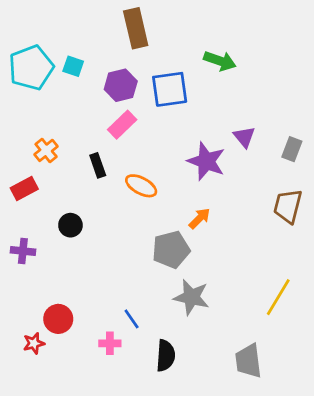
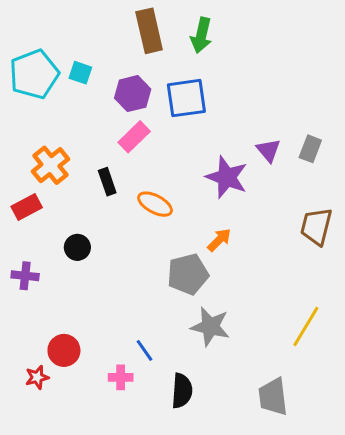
green arrow: (220, 61) -> (201, 35), moved, turned 84
gray rectangle: (292, 149) -> (310, 149), moved
orange cross: (46, 150) -> (50, 165), size x1.4

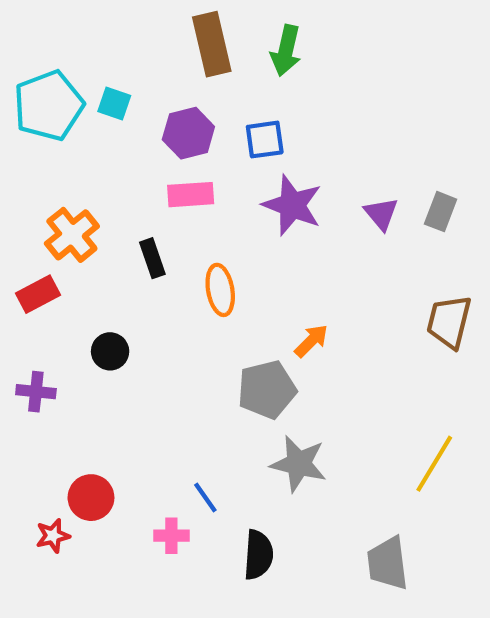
blue square: (186, 98) -> (265, 140), size x0.7
pink rectangle: (134, 137) -> (191, 195), turned 40
purple star: (227, 177) -> (292, 205), moved
orange ellipse: (155, 204) -> (220, 290), turned 52

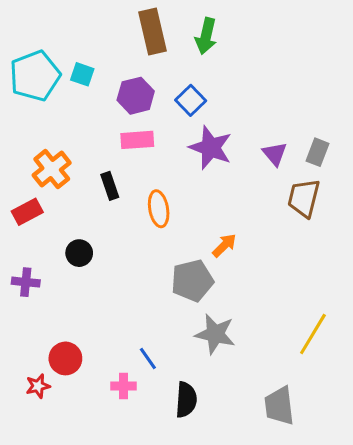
blue square: (265, 140) -> (191, 100), turned -36
brown trapezoid: (449, 322) -> (304, 198), moved

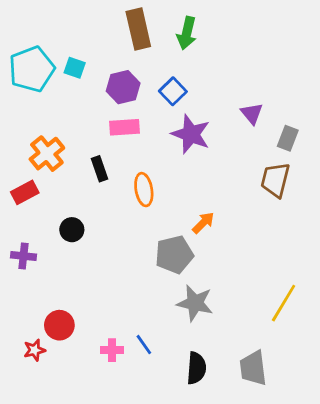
purple triangle: (275, 154) -> (252, 113), moved
blue line: (148, 358) -> (144, 345), moved
black semicircle: (186, 400) -> (196, 368), moved

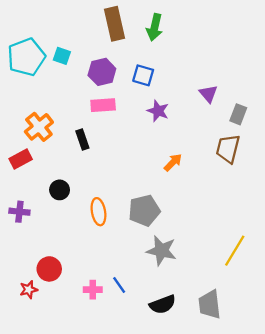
blue square: (173, 91) -> (143, 75), turned -30
purple star: (191, 134) -> (158, 111), size x0.7
orange ellipse: (144, 190) -> (98, 212), moved
orange arrow: (203, 223) -> (173, 162), moved
black semicircle: (196, 368) -> (163, 304), turned 65

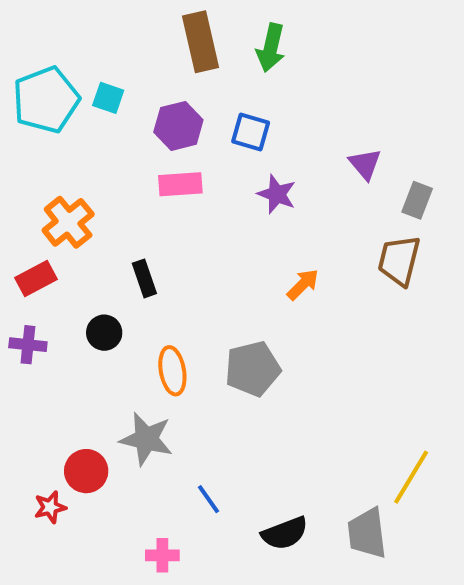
black rectangle: (82, 140) -> (144, 278), moved
purple cross: (19, 212) -> (28, 345), moved
gray star: (161, 251) -> (146, 439), moved
yellow line: (235, 251) -> (411, 477), moved
pink cross: (93, 290) -> (162, 555), moved

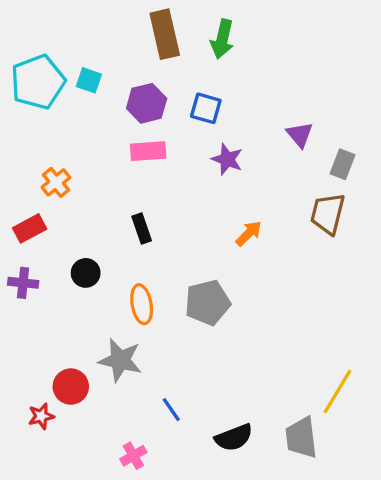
orange cross: (68, 222) -> (56, 182), size x0.7
black rectangle: (144, 278) -> (142, 228), moved
pink cross: (162, 555) -> (133, 456), turned -30

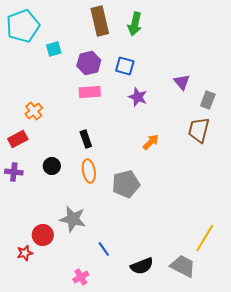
cyan square: (89, 80) -> (54, 49), turned -35
cyan pentagon: (38, 82) -> (23, 26), moved
orange ellipse: (142, 304) -> (89, 171), moved
gray trapezoid: (301, 438) -> (183, 266), turned 124

